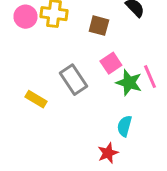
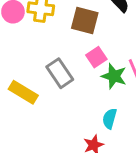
brown square: (99, 26) -> (85, 21), size x1.4
yellow rectangle: (36, 99) -> (23, 92), size x1.4

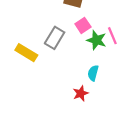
gray rectangle: (60, 73) -> (55, 38), turned 65

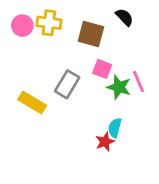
pink square: (83, 25) -> (102, 69), turned -35
red star: (81, 93) -> (105, 142), moved

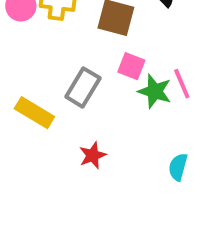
cyan semicircle: (115, 128) -> (178, 167), moved
red star: (105, 142) -> (93, 155), moved

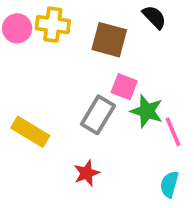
pink line: (182, 84) -> (173, 132), moved
gray rectangle: (83, 87) -> (98, 115), moved

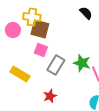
pink circle: (17, 28) -> (13, 30), moved
brown square: (109, 40) -> (40, 29), moved
pink square: (124, 87) -> (41, 50), moved

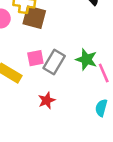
pink square: (41, 50) -> (35, 58), moved, turned -32

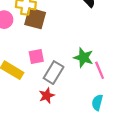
gray rectangle: (54, 62) -> (54, 73), moved

